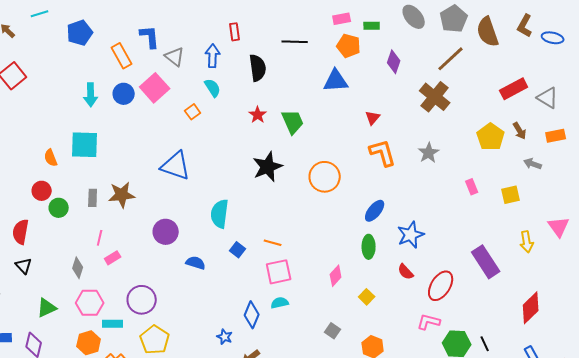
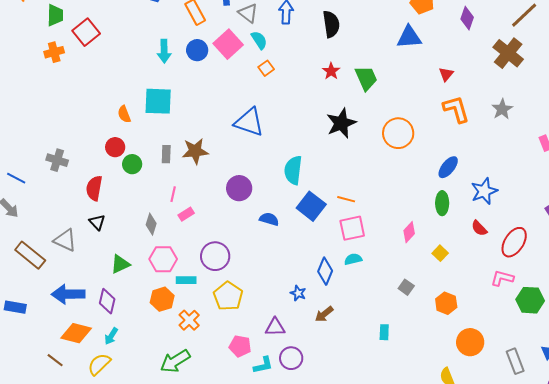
cyan semicircle: (213, 88) -> (259, 40), moved
blue square: (238, 250) -> (311, 206), size x1.8

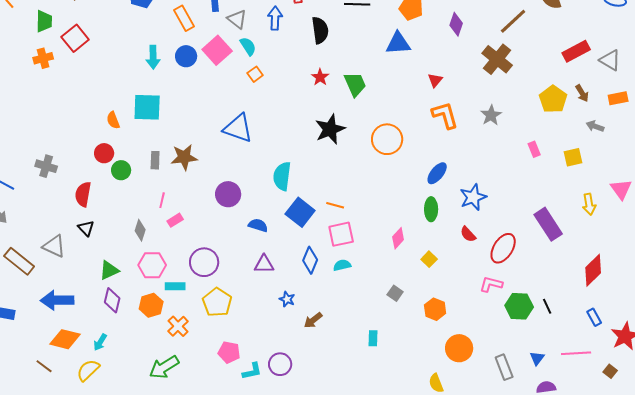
blue diamond: (325, 271) -> (310, 260), moved
purple diamond: (107, 301) -> (112, 300), moved
purple triangle: (275, 327) -> (264, 264), moved

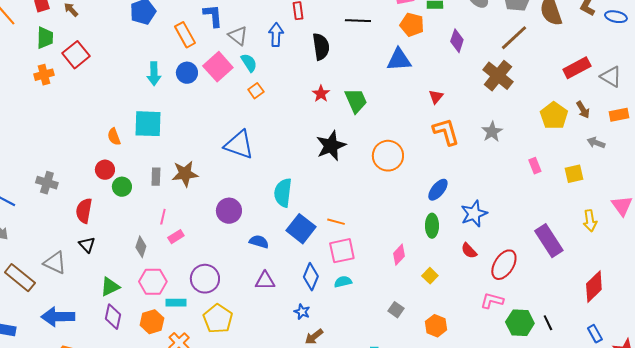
blue star: (287, 299) -> (302, 312), moved

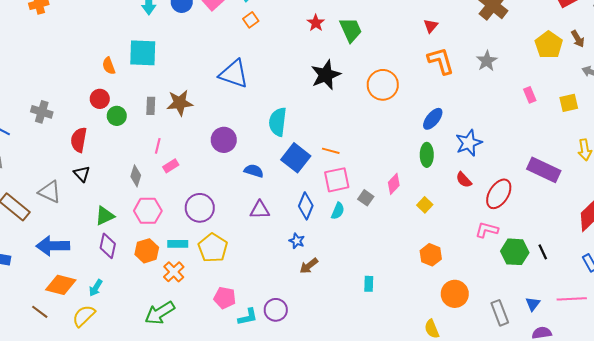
purple rectangle: (549, 241) -> (544, 170), turned -32
cyan semicircle: (343, 282) -> (338, 211), turned 126
cyan rectangle: (176, 303) -> (178, 244), moved
gray square: (396, 310) -> (366, 198), moved

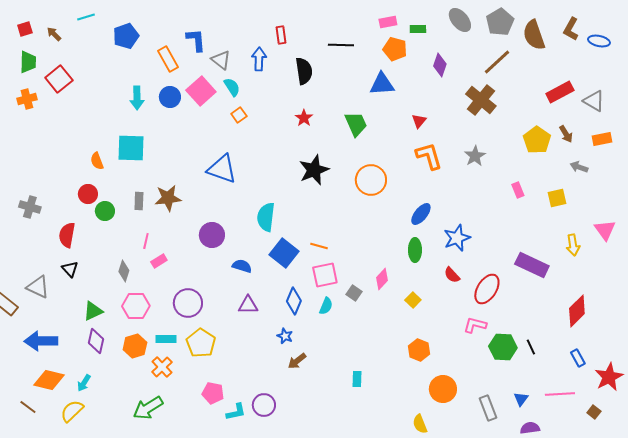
green trapezoid: (351, 30) -> (356, 124), moved

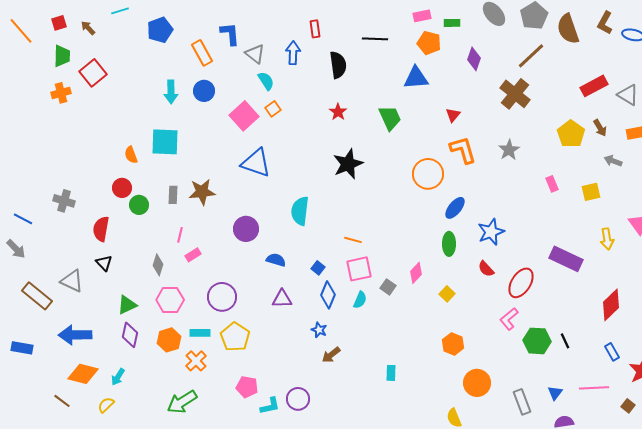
pink square: (201, 91) -> (244, 116), moved
orange circle: (371, 180) -> (428, 174), moved
blue square: (284, 253) -> (318, 268), moved, size x0.5
pink L-shape: (475, 325) -> (509, 319), turned -55
yellow semicircle: (72, 411) -> (106, 405), size x0.7

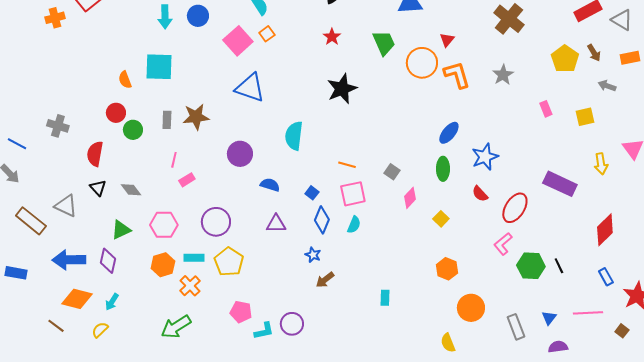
orange circle: (428, 174) -> (422, 63), moved
gray diamond: (158, 265) -> (131, 190), moved, turned -55
gray square: (388, 287) -> (392, 172), moved
purple diamond: (130, 335) -> (108, 261), moved

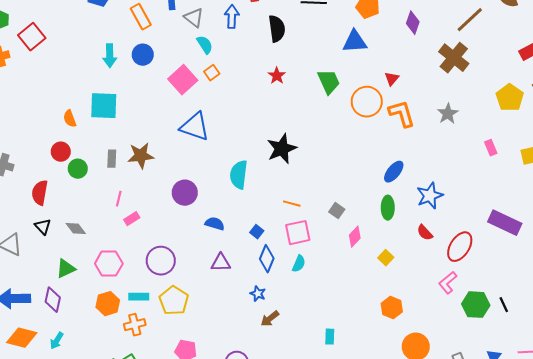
black star: (342, 89) -> (282, 149), moved
orange cross: (190, 286) -> (135, 325), turned 30

